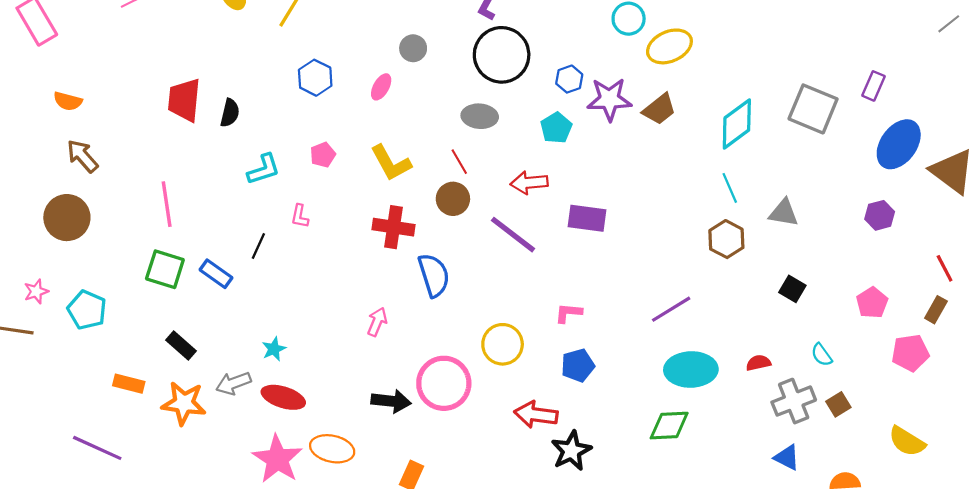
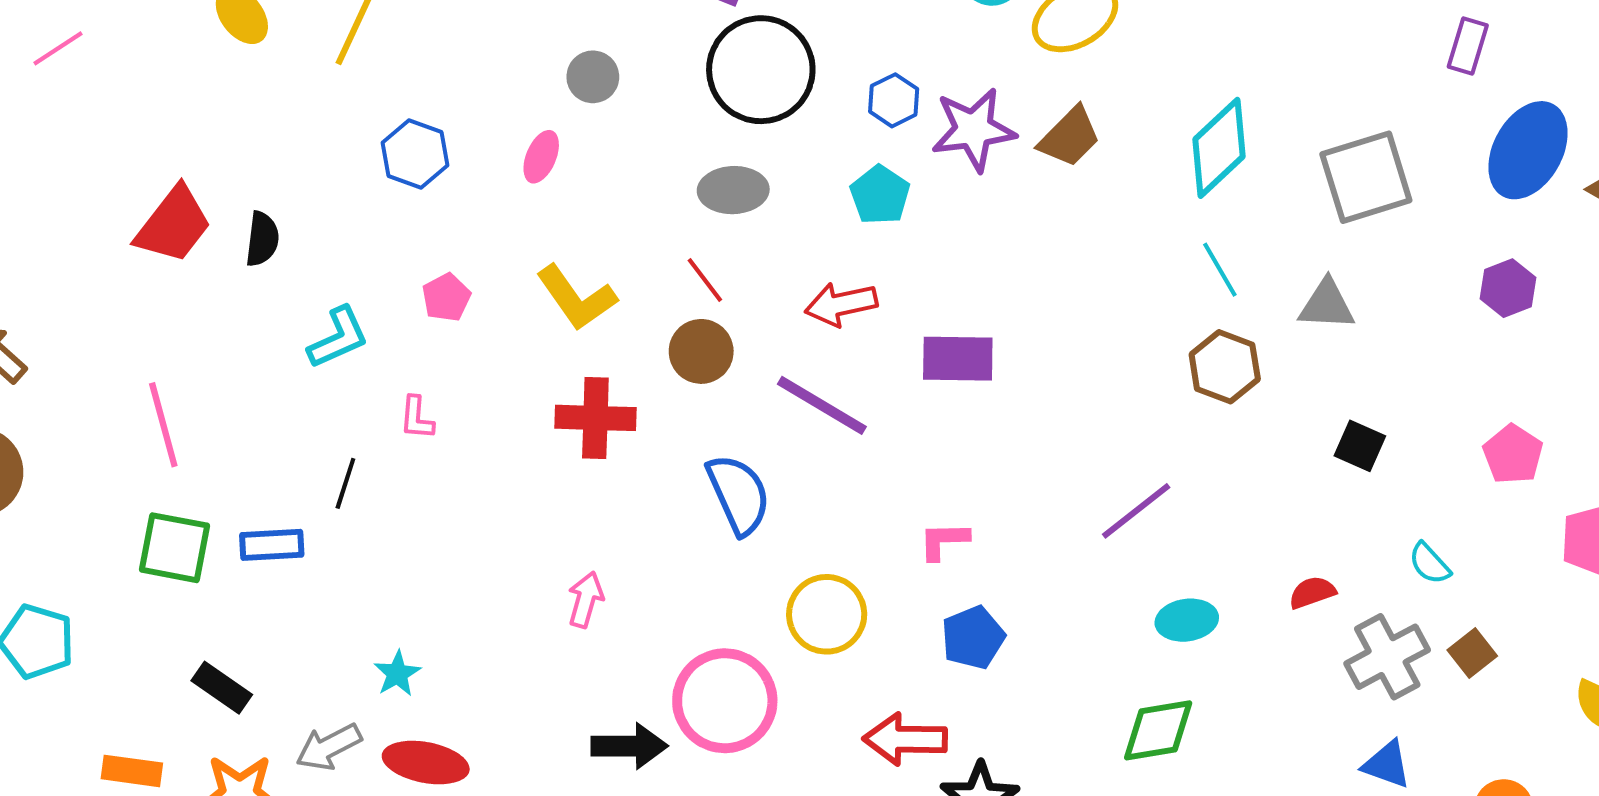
red trapezoid: (184, 100) -> (174, 225), turned -141
gray square: (813, 109) -> (1366, 177), moved, turned -33
blue rectangle: (216, 274) -> (272, 545), turned -32
blue semicircle: (434, 275) -> (739, 494), moved
cyan ellipse: (691, 370) -> (1187, 620), size x0.6

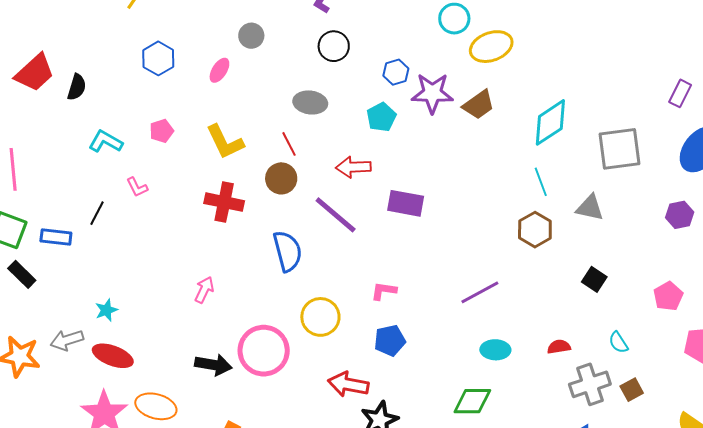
black circle: (761, 70) -> (334, 46), size x0.6
cyan L-shape: (338, 338) -> (106, 142), turned -136
pink L-shape: (417, 418) -> (137, 187), turned -40
black rectangle: (222, 688) -> (22, 274), moved

